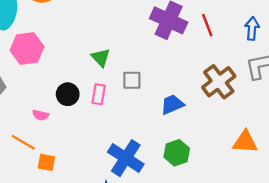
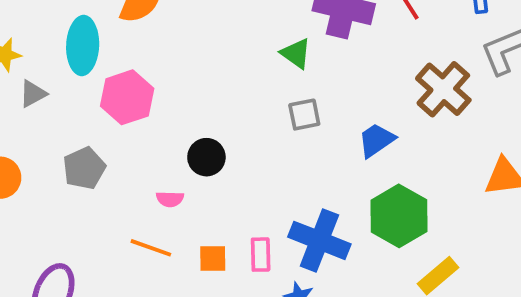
green triangle: (101, 58) -> (296, 53), moved
pink rectangle: (99, 94) -> (261, 255), moved
green hexagon: (177, 153) -> (399, 216), size x1.4
orange square: (46, 162) -> (213, 259), moved

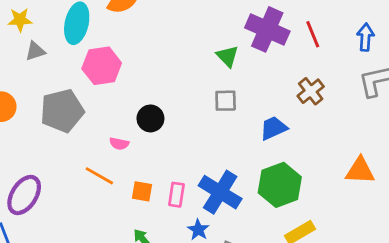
brown cross: (443, 89) -> (311, 91), moved, size x0.7
gray pentagon: (84, 168) -> (62, 111), size x1.4

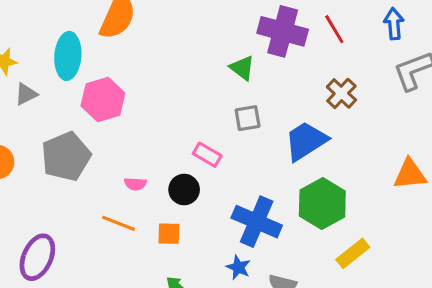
black circle: (150, 118) -> (184, 190), moved
blue trapezoid: (274, 128) -> (306, 141), size x1.4
pink rectangle: (176, 195) -> (207, 155), moved, turned -60

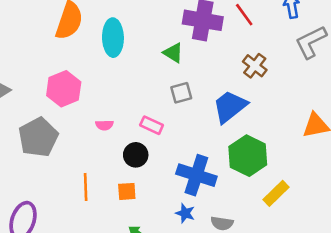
cyan ellipse: (68, 56) -> (113, 38), moved
pink semicircle: (135, 184) -> (104, 125), moved
orange line: (119, 223) -> (86, 187), turned 72

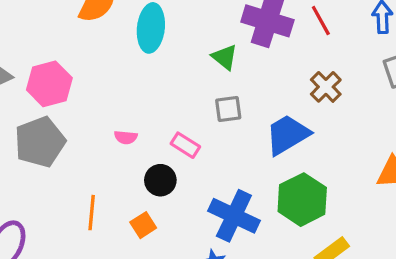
pink hexagon: (64, 89) -> (49, 84), moved
orange square: (127, 191) -> (143, 225), turned -36

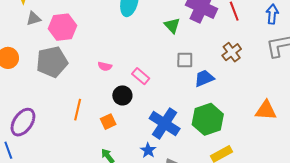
gray square: (228, 109) -> (185, 60), moved
blue trapezoid: (288, 135) -> (204, 78), size x0.7

